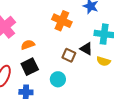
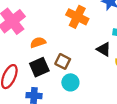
brown square: (69, 55) -> (63, 61), moved

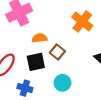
brown square: (63, 61) -> (57, 52), moved

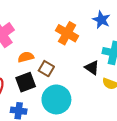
cyan circle: (63, 83) -> (56, 99), size x1.6

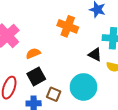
brown square: (46, 69) -> (54, 94), moved
cyan circle: (56, 99) -> (83, 87), moved

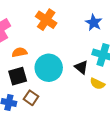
orange cross: (68, 26) -> (46, 20), moved
cyan circle: (83, 87) -> (49, 68), moved

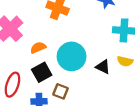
black triangle: (81, 67) -> (103, 67), moved

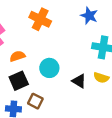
cyan circle: (72, 56) -> (49, 68), size x0.7

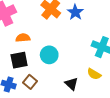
blue star: (89, 16) -> (75, 12), moved
black triangle: (79, 81) -> (71, 84), moved

